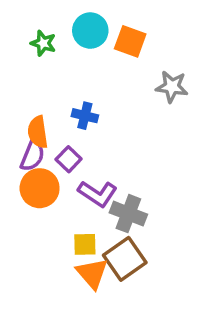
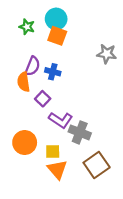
orange square: (130, 41) -> (57, 36), moved
purple semicircle: (32, 156) -> (33, 66), moved
orange circle: (40, 188) -> (25, 143), moved
brown square: (125, 259) -> (97, 165), moved

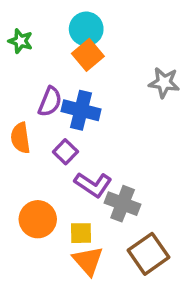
green star: (27, 27) -> (20, 41), moved
orange square: (57, 36) -> (88, 55), turned 30
blue cross: (53, 72) -> (81, 110), size x1.5
orange semicircle: (24, 82) -> (20, 138), moved

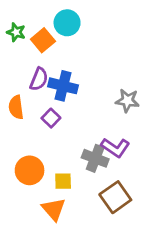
orange square: (88, 55) -> (43, 40), moved
gray star: (164, 83) -> (127, 101), moved
purple L-shape: (93, 185) -> (115, 148), moved
orange triangle: (88, 261) -> (54, 209), moved

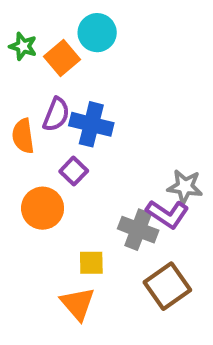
gray star: (127, 101) -> (185, 187), moved
orange semicircle: (16, 107) -> (23, 136), moved
orange circle: (30, 170) -> (43, 208), moved

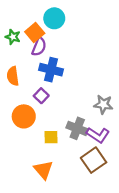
green star: (23, 46) -> (13, 37), moved
purple semicircle: (56, 115) -> (39, 47), moved
purple L-shape: (167, 214) -> (98, 135), moved
yellow square: (91, 263) -> (51, 137), moved

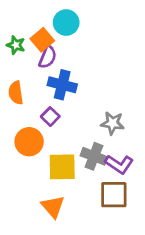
gray star: (103, 104) -> (112, 123), moved
yellow square: (51, 137) -> (62, 167), size x1.6
brown square: (94, 160) -> (114, 195), turned 35

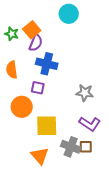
cyan circle: (66, 23) -> (69, 14), moved
purple square: (50, 117) -> (38, 88), turned -32
gray cross: (94, 156) -> (71, 147), moved
brown square: (114, 195) -> (86, 147), size x0.6

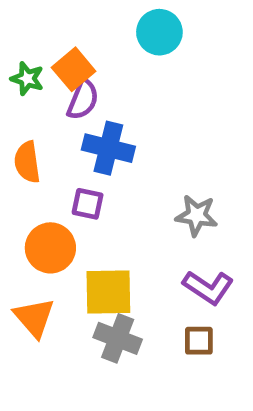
gray cross: (71, 147) -> (118, 338), moved
orange triangle: (40, 156) -> (34, 318), moved

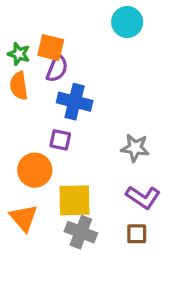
cyan circle: (159, 32) -> (127, 22), moved
orange square: (74, 69) -> (51, 47), turned -36
orange semicircle: (27, 162) -> (19, 86), moved

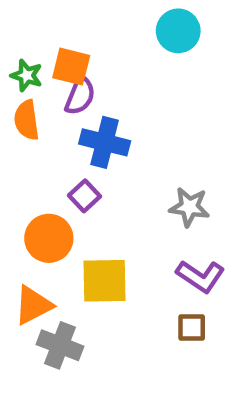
purple square: (60, 140) -> (85, 196), turned 35
orange triangle: (24, 218) -> (33, 305), turned 44
gray cross: (81, 232) -> (60, 345), moved

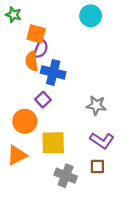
green star: (27, 75) -> (13, 15), moved
orange semicircle: (27, 120) -> (32, 61), moved
gray cross: (60, 345) -> (66, 176), moved

